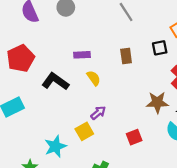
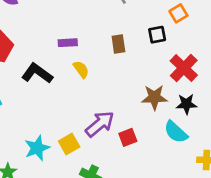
purple arrow: (98, 113) -> (100, 124), moved, size x1.6
yellow square: (84, 131) -> (69, 144), moved

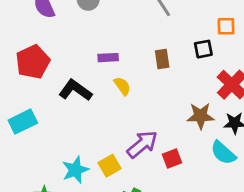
orange square: (178, 13) -> (226, 26), turned 30

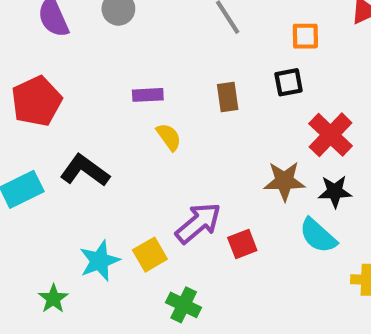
orange square: (226, 26) -> (305, 36), moved
black L-shape: (75, 90) -> (85, 171), moved

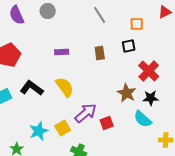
yellow semicircle: (169, 137) -> (65, 87), moved, size x1.5
brown star: (284, 181) -> (127, 93), turned 30

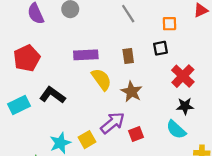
purple rectangle: (62, 52) -> (86, 55), size x1.5
yellow semicircle: (65, 87) -> (101, 79), moved
brown star: (127, 93) -> (132, 92), moved

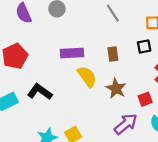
purple arrow: (113, 123) -> (126, 124), moved
red square: (136, 134) -> (145, 99), moved

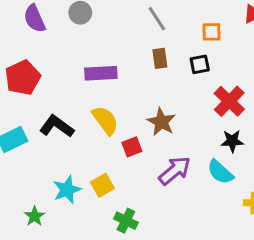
brown rectangle: (113, 54) -> (160, 58), moved
yellow semicircle: (87, 77) -> (105, 120), moved
red square: (145, 99) -> (132, 147), moved

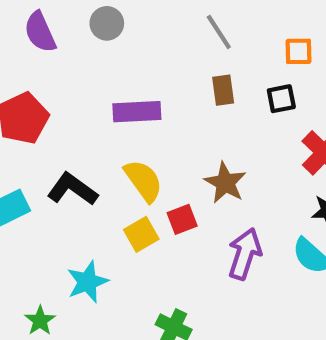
purple arrow: (175, 171) -> (245, 254), turned -32
yellow square: (102, 185) -> (141, 234), moved

